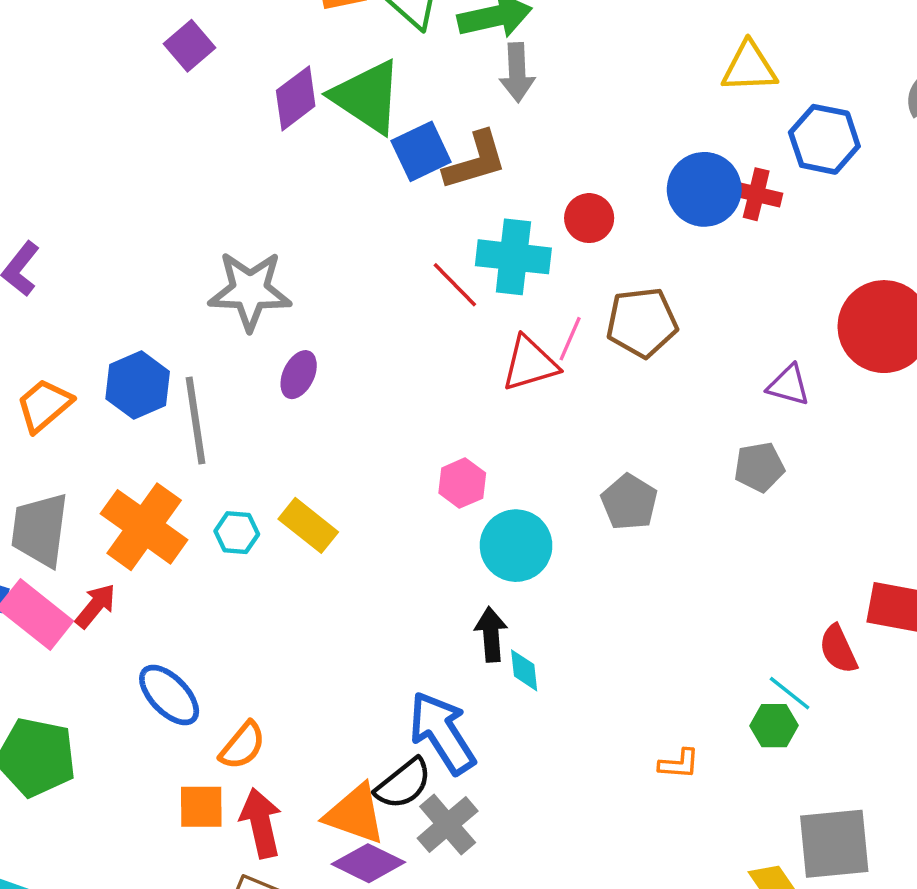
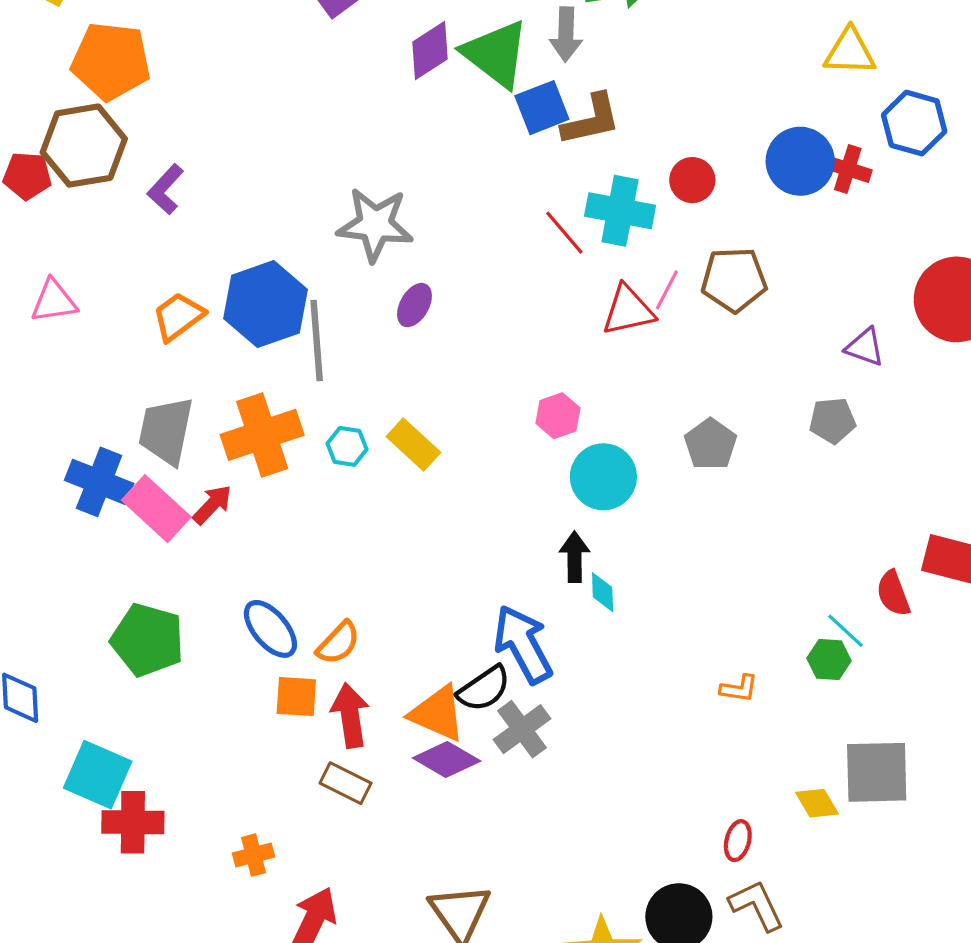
gray arrow: (517, 72) -> (566, 34), moved
blue hexagon: (138, 385) -> (266, 304), size x1.4
orange cross: (144, 527) -> (262, 435), turned 32
blue ellipse: (169, 695) -> (270, 629), moved

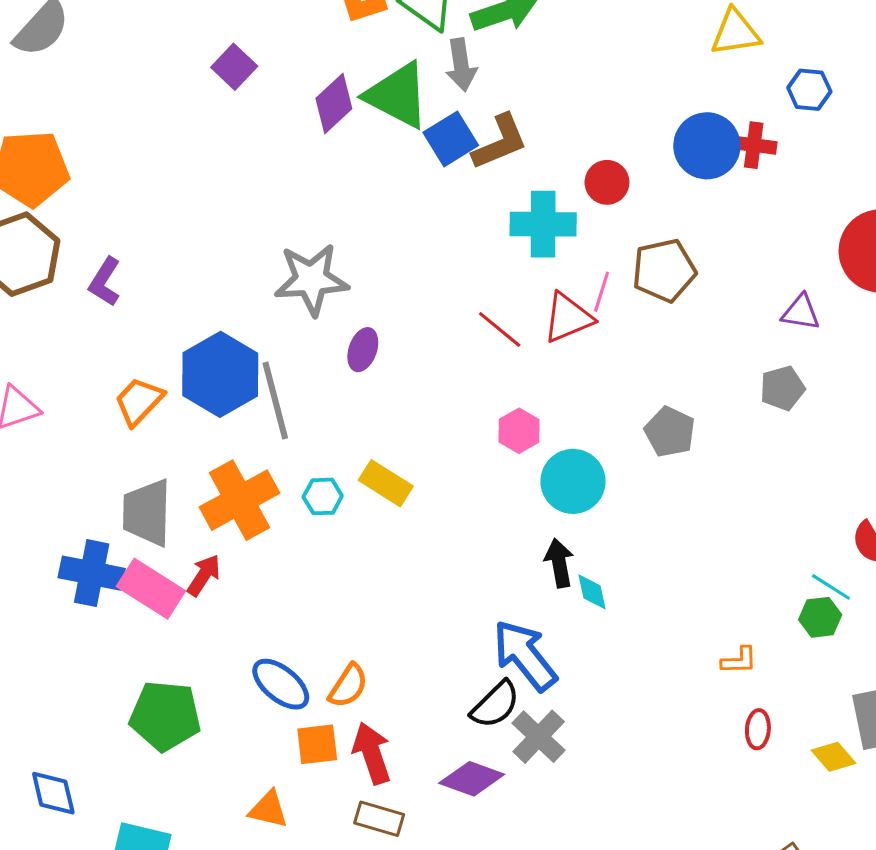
blue hexagon: (914, 123) -> (809, 90), size x0.7
red line: (564, 233) -> (500, 329), moved
orange triangle: (437, 714) -> (268, 809), moved, size x0.7
red ellipse: (738, 841) -> (758, 729), moved

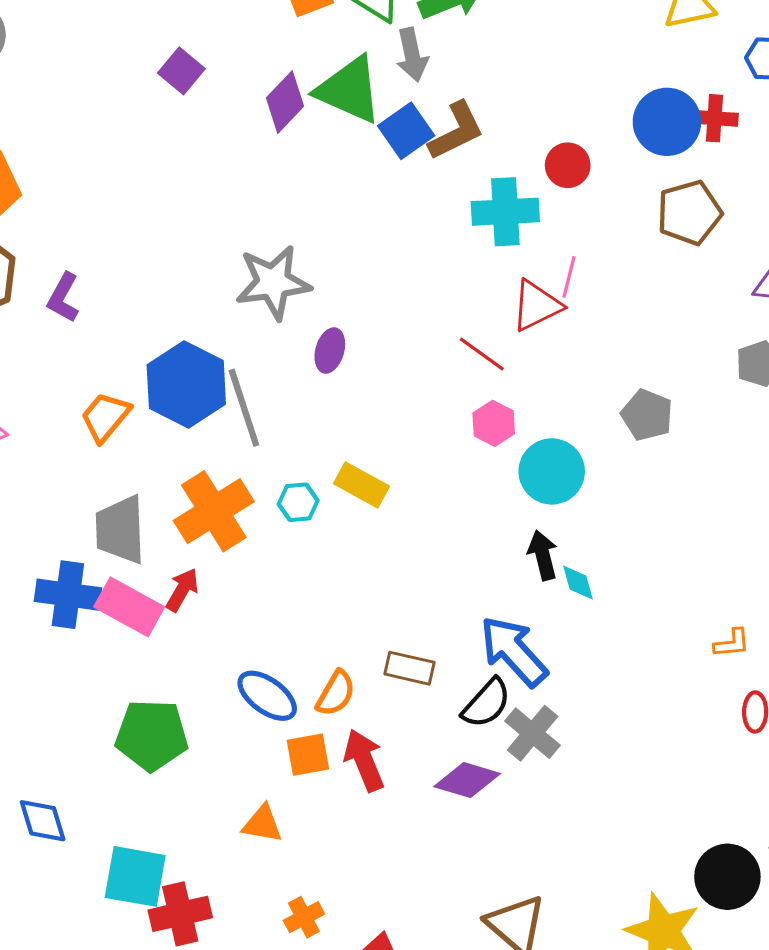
brown pentagon: (664, 270) -> (689, 213), moved
red line: (500, 329) -> (482, 354), moved
brown rectangle: (379, 819) -> (409, 668), moved

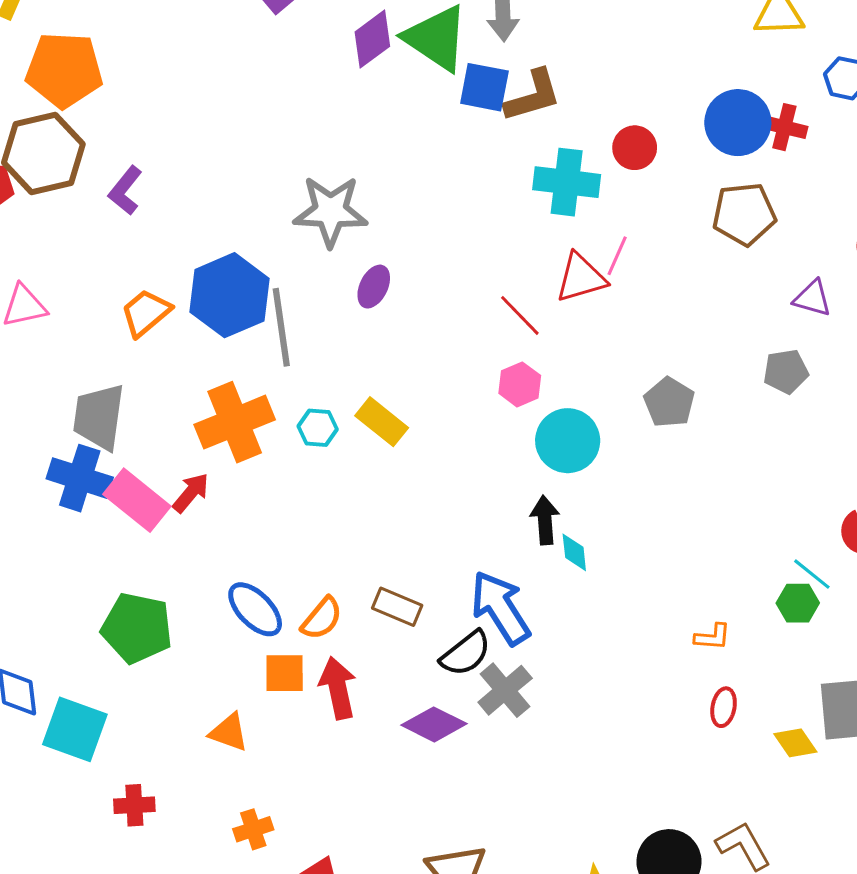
blue square: (406, 131) -> (484, 87), turned 36
gray trapezoid: (120, 530) -> (99, 417), moved
cyan square: (135, 876) -> (75, 729), moved
red cross: (180, 914) -> (134, 805), size x0.7

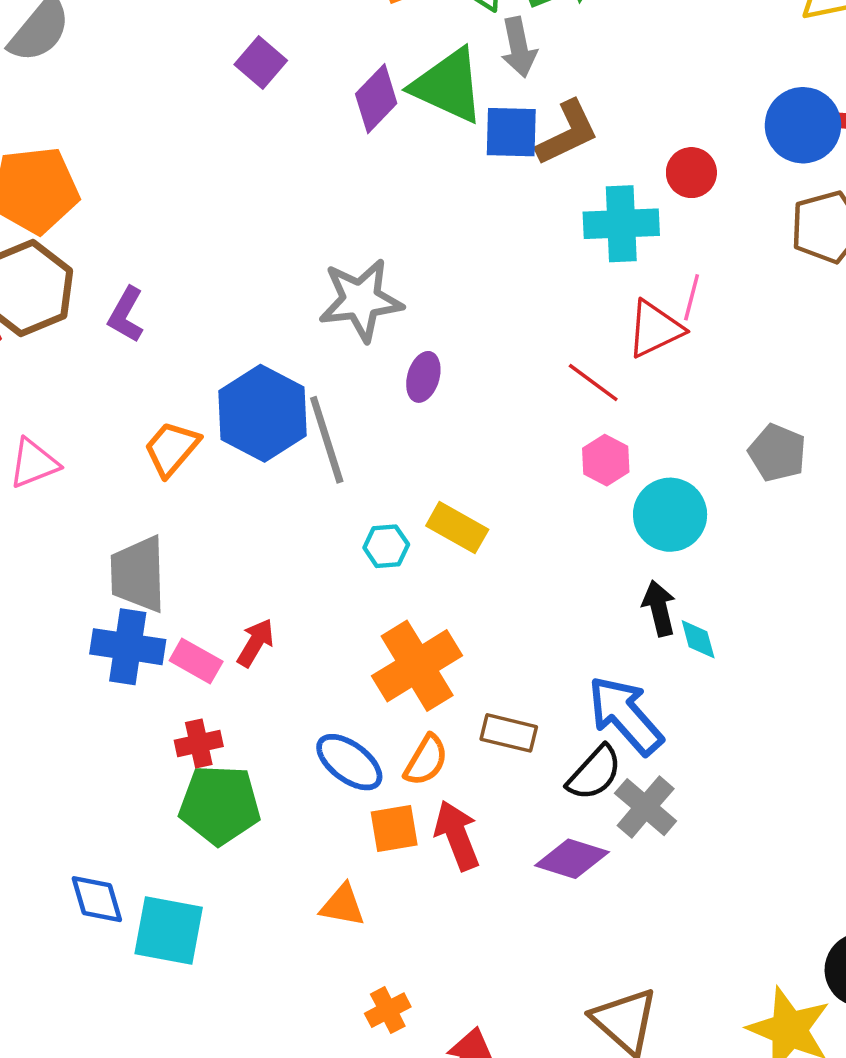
orange cross: (235, 422) -> (417, 666), moved
pink rectangle: (137, 500) -> (196, 661), size x0.7
red cross: (134, 805) -> (199, 743), moved

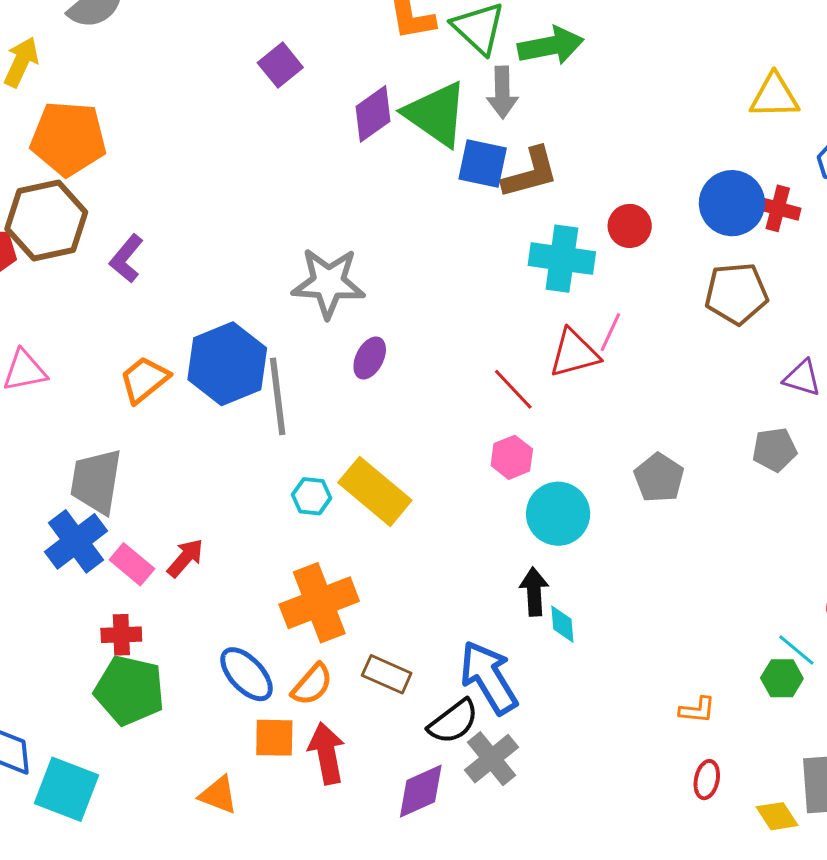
yellow rectangle: (457, 528) -> (375, 491), size x1.4
blue cross: (128, 647) -> (76, 541), turned 34
purple diamond: (572, 859) -> (421, 791), turned -52

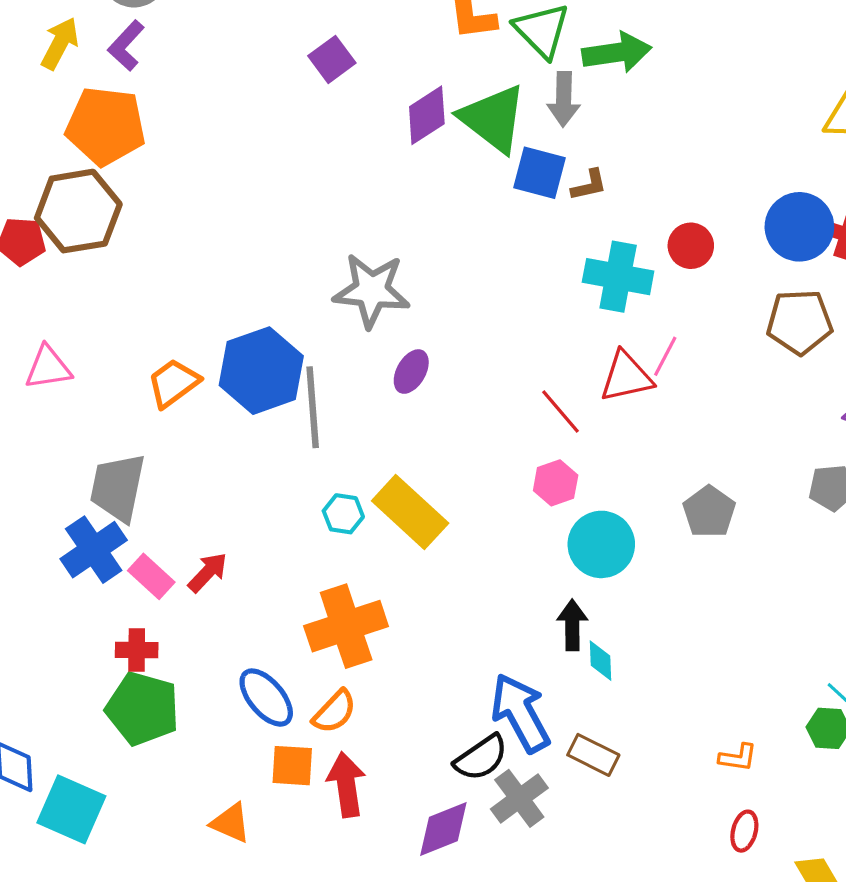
brown L-shape: (530, 173) -> (589, 185), size x0.6
purple L-shape: (126, 259) -> (126, 46), moved
brown rectangle: (387, 674) -> (593, 755), moved

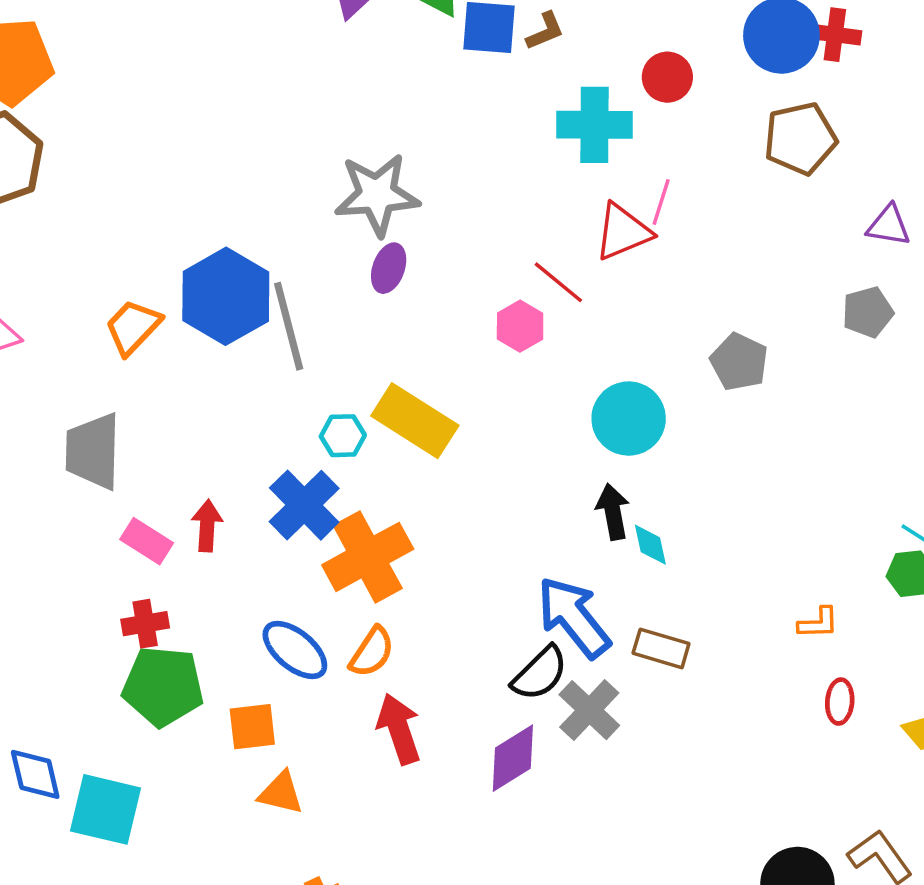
gray star: (372, 291) -> (377, 195), moved
pink hexagon: (556, 483) -> (520, 326), moved
blue cross: (94, 550) -> (304, 505), moved
red arrow: (208, 572) -> (207, 526), turned -30
orange square: (292, 766) -> (252, 727), moved

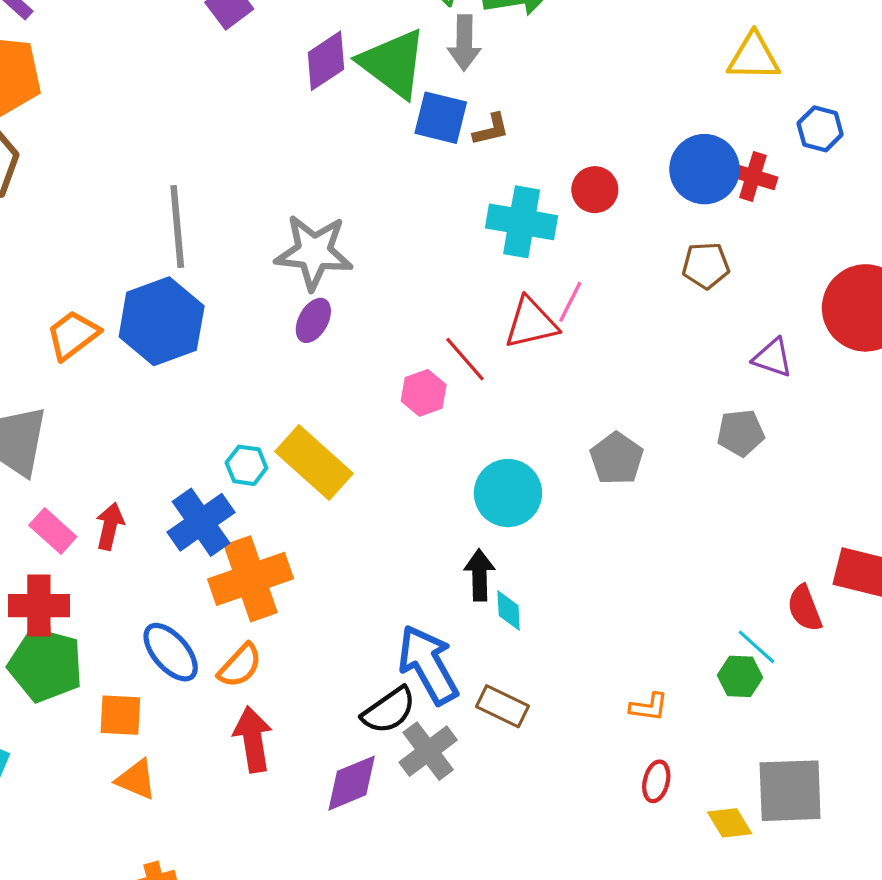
brown pentagon: (800, 138) -> (706, 265), size x0.7
gray line: (289, 326) -> (177, 226), moved
red cross: (145, 624) -> (39, 606), size x1.4

